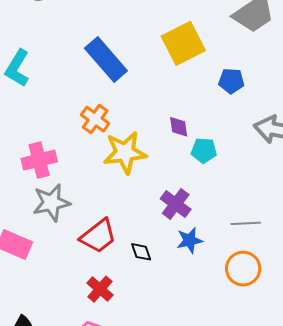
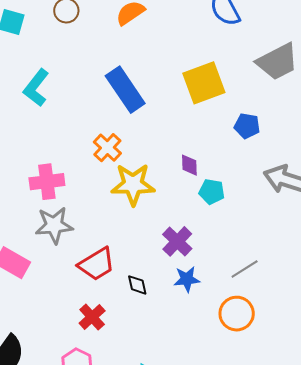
gray line: (246, 223) -> (245, 269), turned -36

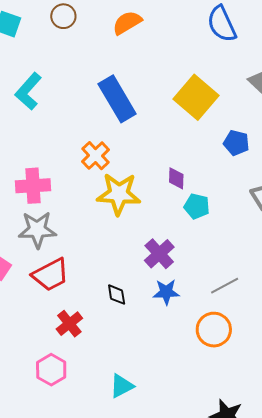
yellow square: (204, 83) -> (196, 97), turned -33
red trapezoid: (97, 264) -> (51, 275), moved

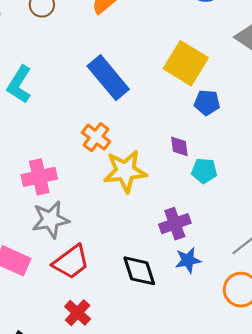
blue pentagon: (236, 143) -> (207, 103), moved
purple cross: (159, 254) -> (175, 224), turned 32
black diamond: (117, 295) -> (139, 271), size x1.6
red cross: (69, 324) -> (78, 313), moved

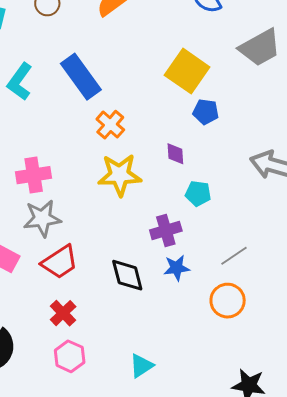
blue rectangle: (108, 78) -> (81, 77), moved
orange cross: (96, 137) -> (110, 125), moved
cyan pentagon: (204, 171) -> (198, 194), moved

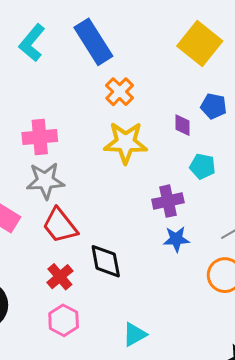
blue pentagon: (206, 112) -> (214, 106), moved
red trapezoid: (60, 262) -> (60, 225), turned 81
black diamond: (127, 275) -> (106, 261), moved

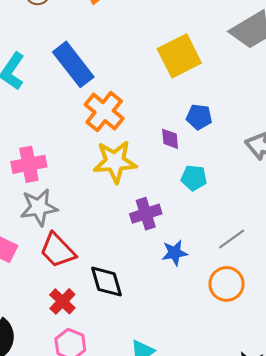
yellow square: (200, 43) -> (179, 56), turned 30
orange cross: (120, 92) -> (104, 112), size x1.4
purple cross: (168, 201) -> (146, 214), moved

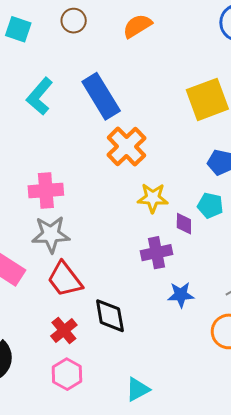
purple diamond: (170, 139) -> (184, 224), moved
yellow star: (115, 162) -> (153, 198), moved, size x0.7
cyan pentagon: (194, 178) -> (210, 206), moved

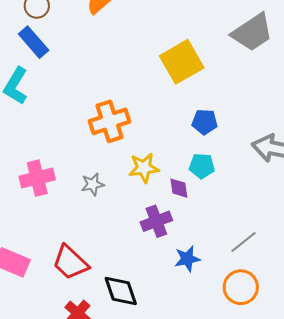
blue rectangle: (101, 96) -> (34, 42), moved, size x0.7
orange cross: (126, 146) -> (110, 121), turned 36
gray star: (51, 234) -> (93, 184), moved, size x0.6

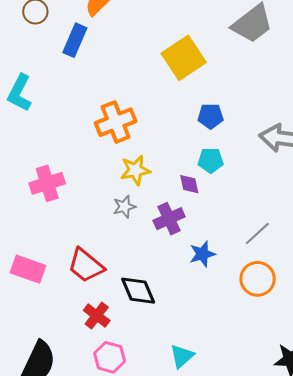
blue rectangle: (34, 42) -> (75, 40), moved, turned 68
yellow star: (144, 168) -> (135, 170), moved
gray star: (93, 184) -> (124, 207), moved

